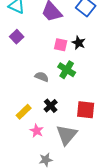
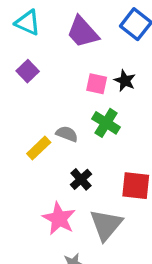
yellow rectangle: (24, 112) -> (39, 148), moved
pink star: (37, 131) -> (59, 219), size x1.5

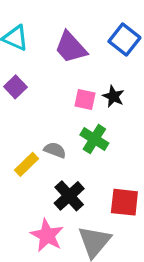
black cross: (81, 179) -> (69, 196), size x1.4

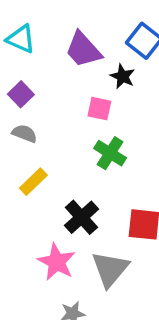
black star: (113, 96) -> (123, 76), moved
gray semicircle: (55, 150) -> (24, 133), moved

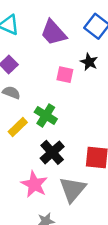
black star: (123, 76) -> (89, 62), moved
green cross: (110, 153) -> (46, 115), moved

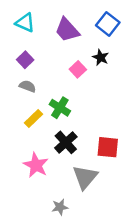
pink square: (65, 75) -> (78, 69), turned 35
pink star: (34, 184) -> (36, 165), moved

